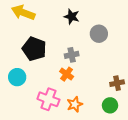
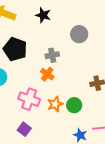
black star: (72, 17) -> (43, 15), moved
green circle: (110, 105) -> (74, 105), moved

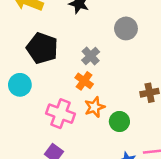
gray cross: (52, 55) -> (91, 56), turned -32
orange star: (55, 104) -> (95, 107), moved

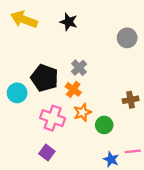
gray circle: (126, 28) -> (127, 38), moved
black pentagon: (42, 48) -> (45, 78), moved

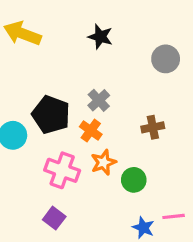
black star: (69, 22) -> (100, 37), moved
brown cross: (131, 100) -> (153, 127), moved

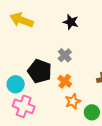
gray cross: (99, 100) -> (65, 55), moved
pink cross: (62, 170) -> (24, 106), moved

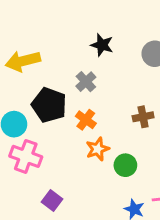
yellow arrow: (22, 20) -> (23, 61), moved, turned -35
black star: (71, 22) -> (102, 45), moved

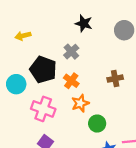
yellow arrow: (23, 61) -> (23, 36), size x0.6
pink cross: (26, 156) -> (43, 109), moved
green circle: (125, 165) -> (97, 124), moved

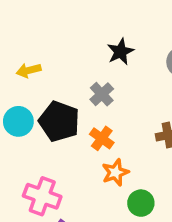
black star: (84, 23) -> (120, 52), turned 30
cyan circle: (16, 84) -> (18, 121), moved
pink cross: (43, 109) -> (42, 196), moved

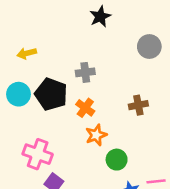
black star: (120, 52) -> (100, 17), moved
gray cross: (102, 94) -> (85, 72), turned 36

